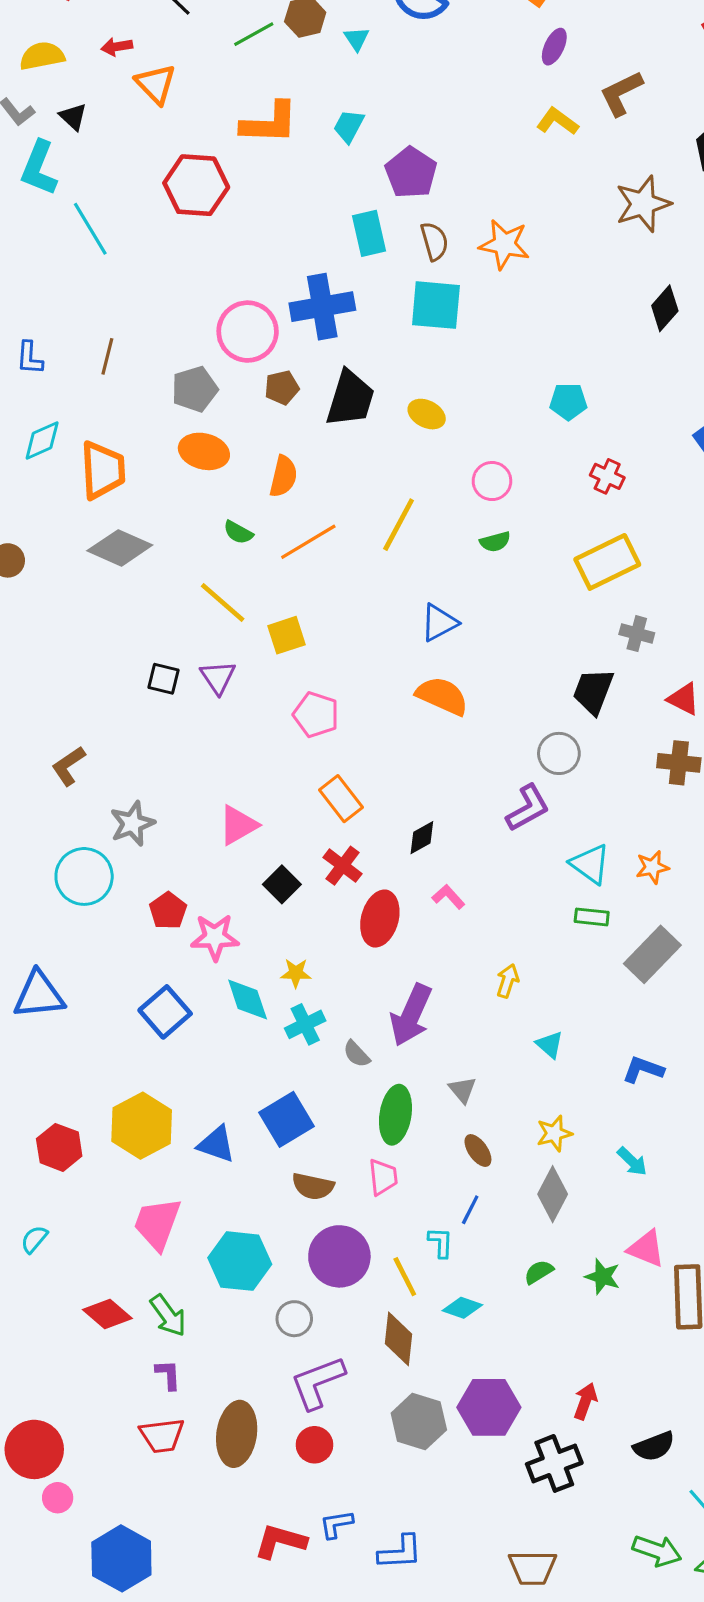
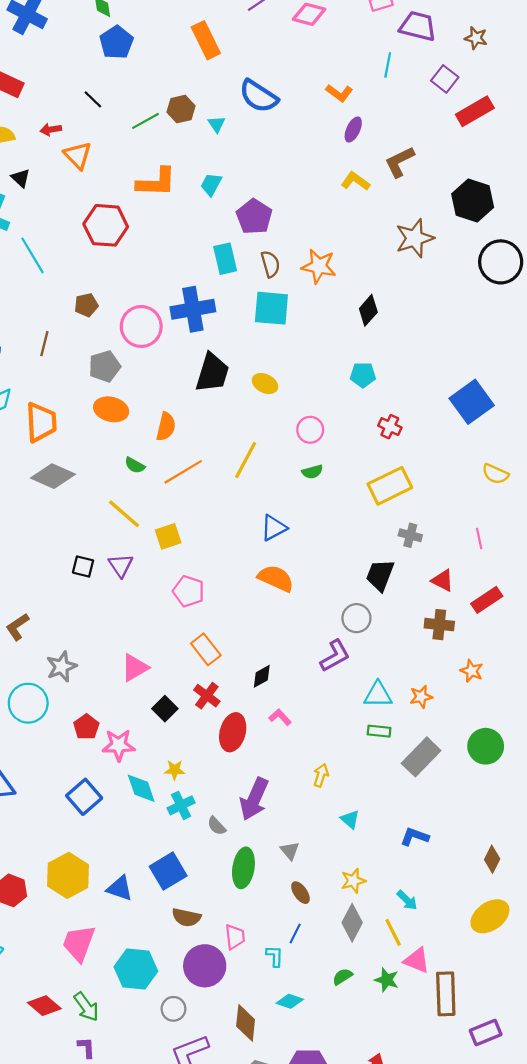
black diamond: (665, 308) -> (368, 310), moved
brown pentagon: (282, 388) -> (86, 305), moved
cyan triangle: (590, 864) -> (378, 695), turned -36
pink trapezoid: (383, 1177) -> (235, 937), moved
yellow line: (405, 1277) -> (393, 932), moved

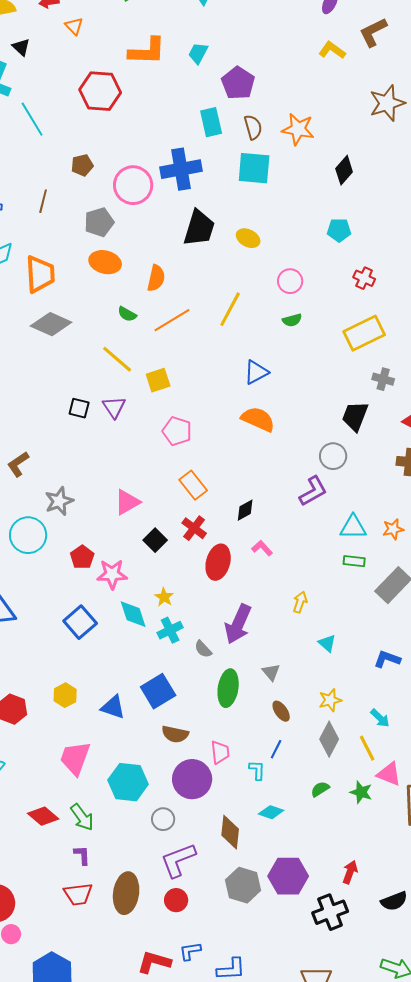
orange triangle: (78, 155) -> (74, 26), size x0.7
yellow star: (175, 770) -> (164, 597), turned 30
yellow hexagon: (68, 875) -> (65, 695), size x0.6

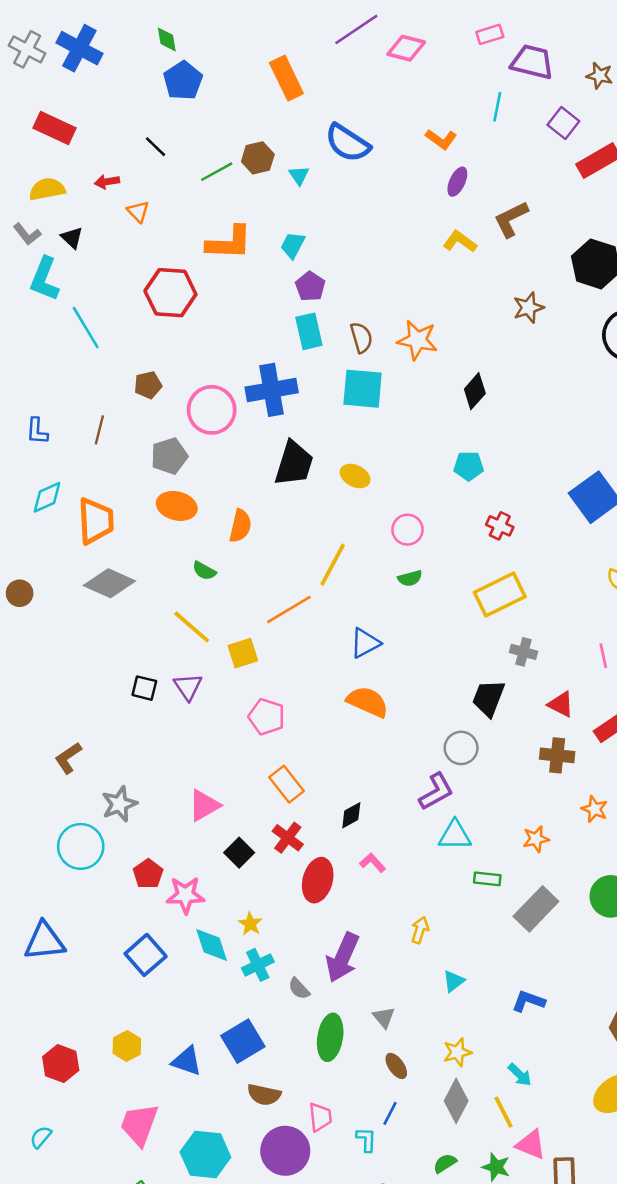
purple pentagon: (238, 83) -> (310, 286), moved, size x0.7
brown star: (387, 103) -> (528, 308), size x0.7
orange line: (172, 320) -> (289, 609), moved
cyan triangle: (353, 527) -> (455, 835), moved
cyan triangle: (327, 643) -> (454, 981), turned 42

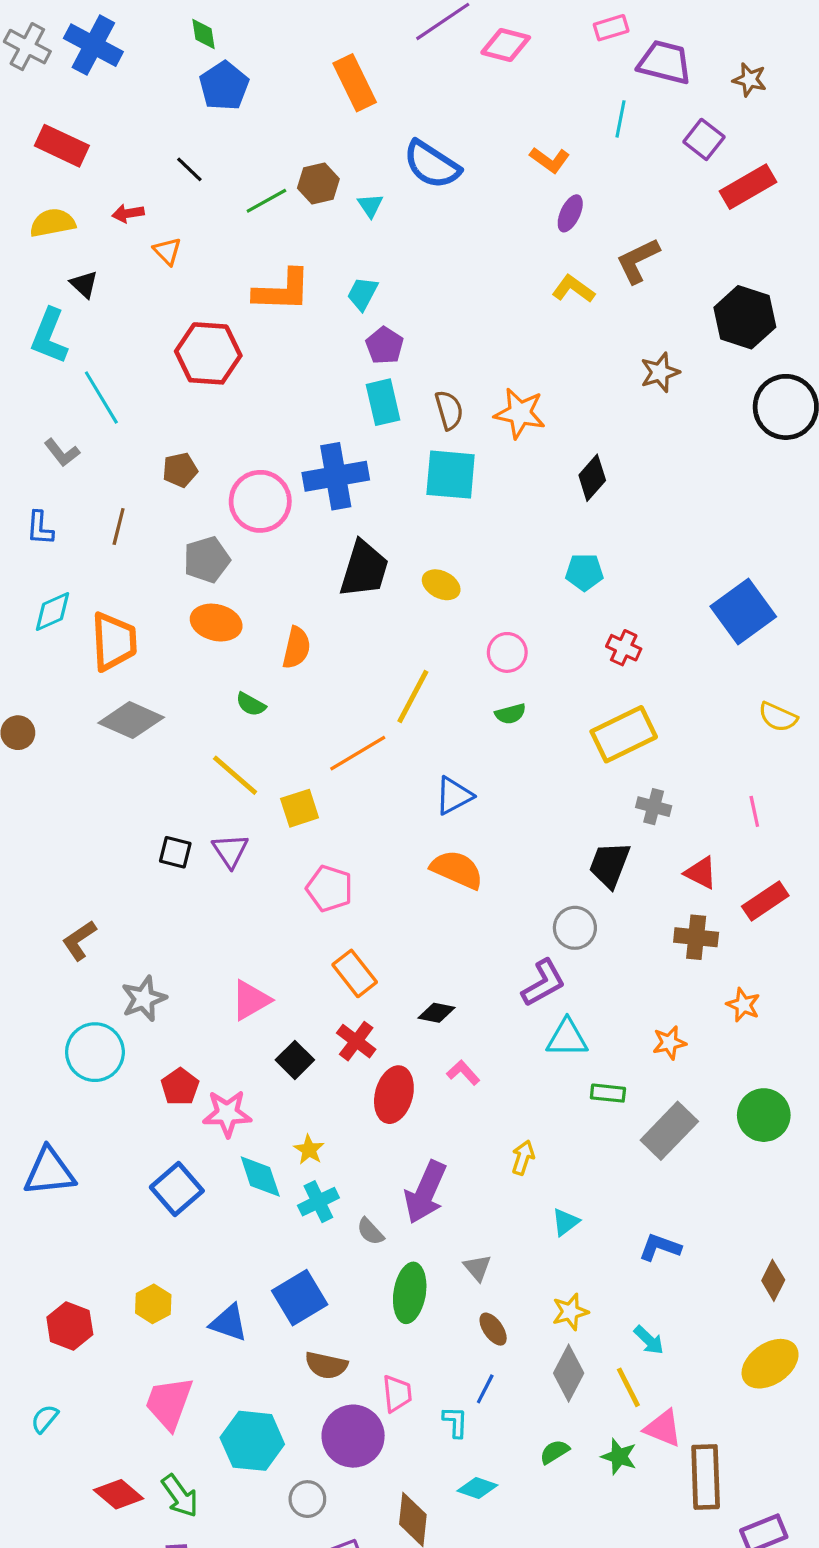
gray L-shape: (27, 234) -> (62, 453), moved
black diamond: (351, 815) -> (436, 1013), turned 40

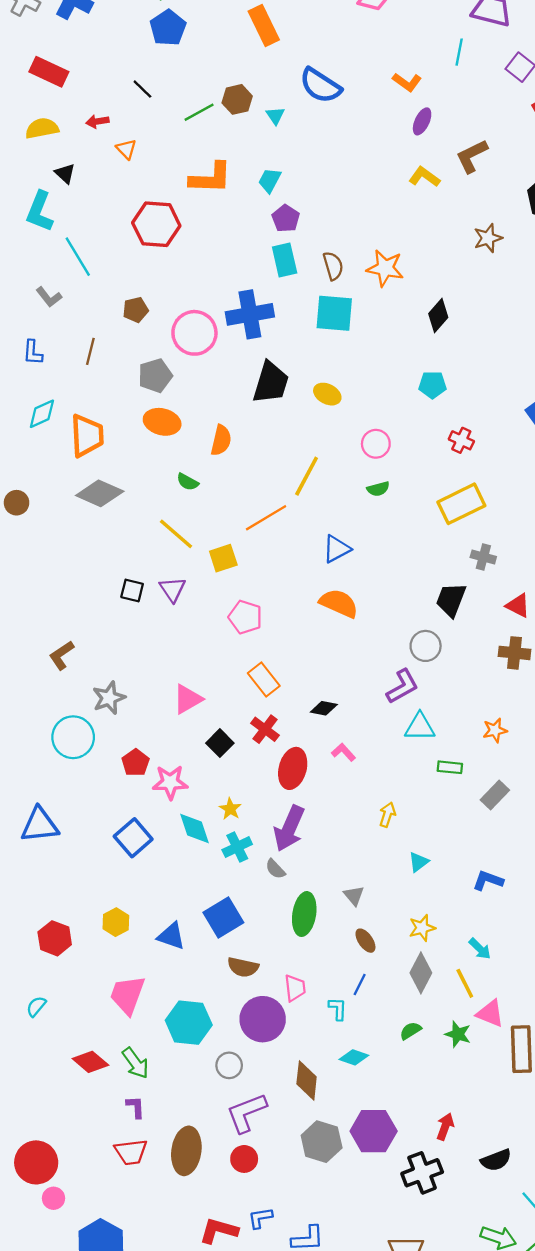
gray rectangle: (669, 1131) -> (495, 795), size x0.7
purple arrow: (425, 1192) -> (289, 829), moved

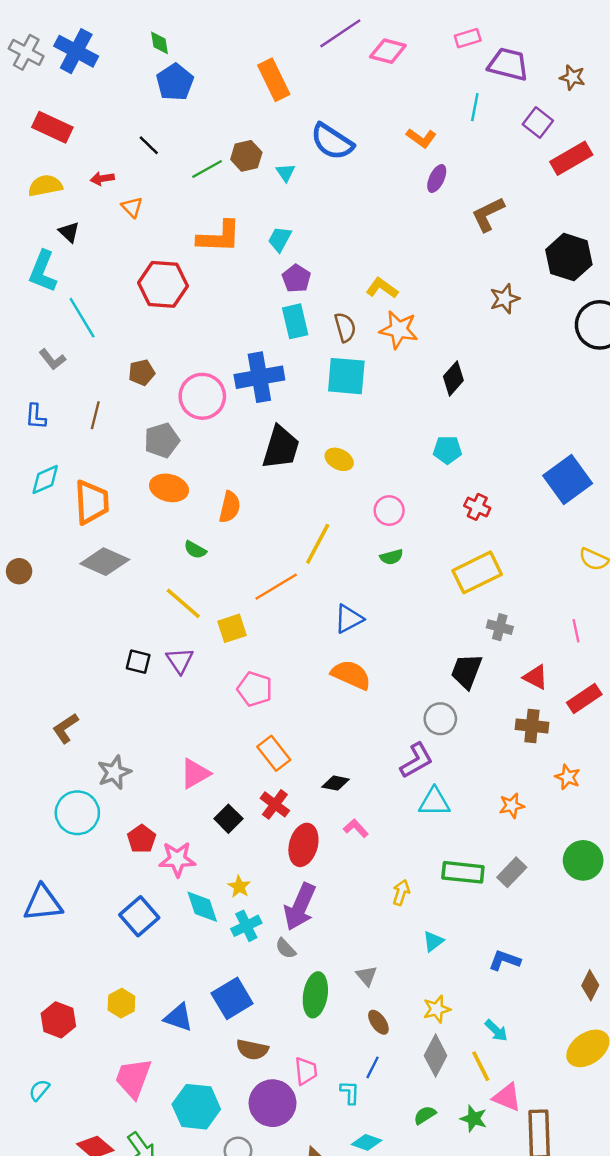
yellow L-shape: (424, 177) -> (382, 288), moved
green rectangle: (450, 767) -> (463, 872), moved, size x1.6

